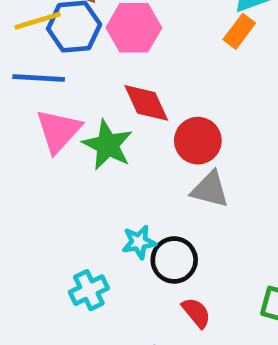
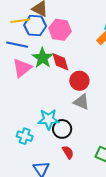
green star: (108, 145) -> (43, 58), moved
cyan star: (139, 242) -> (49, 119), size x1.5
cyan cross: (89, 290) -> (25, 136), turned 35

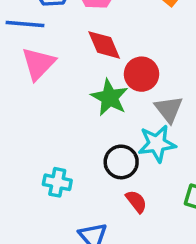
green star: (43, 58) -> (110, 97), moved
gray triangle: (81, 102) -> (169, 109), moved, turned 36
cyan star: (49, 119) -> (157, 144), moved

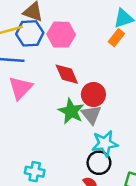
gray triangle: (169, 109) -> (91, 115), moved
black circle: (121, 162) -> (99, 163), moved

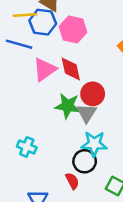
pink triangle: (20, 88) -> (45, 70), moved
green star: (71, 111) -> (68, 106), turned -30
cyan cross: (35, 172) -> (27, 147), moved

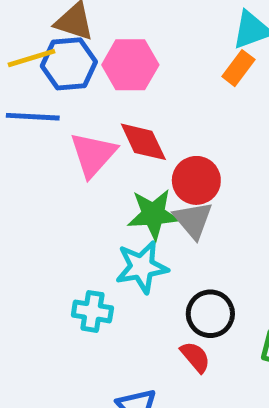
cyan star: (94, 144) -> (142, 267), moved

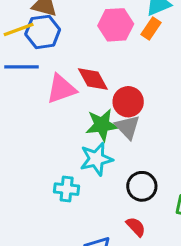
pink hexagon: (130, 65) -> (116, 25), moved
pink triangle: (93, 154) -> (61, 89), turned 32
red semicircle: (195, 357) -> (136, 227), moved

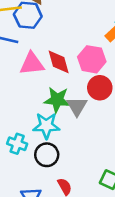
pink hexagon: (116, 25) -> (92, 59), moved
red circle: (128, 102) -> (100, 88), moved
black circle: (142, 186) -> (47, 155), moved

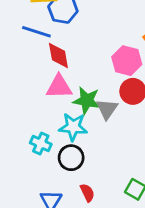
red diamond: (59, 62) -> (58, 55), moved
pink triangle: (32, 64) -> (59, 87), moved

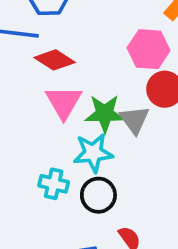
red diamond: (58, 55) -> (55, 60), turned -36
pink triangle: (59, 87) -> (64, 102), turned -48

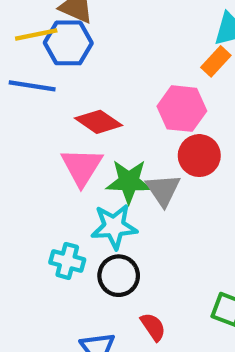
red diamond: (55, 60) -> (99, 122), moved

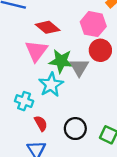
cyan star: (114, 227) -> (51, 85), turned -30
black circle: (119, 276) -> (75, 129), moved
red semicircle: (153, 327) -> (41, 123), moved

